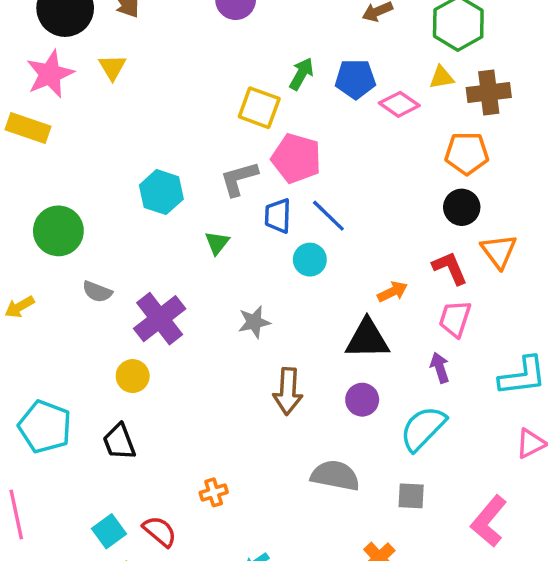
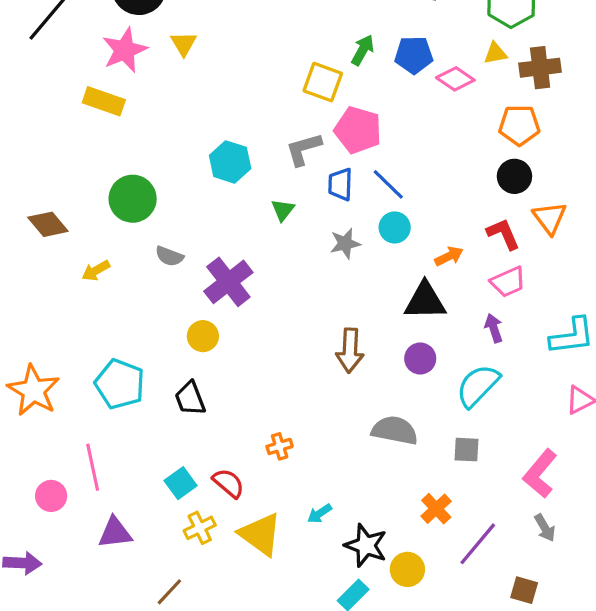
cyan circle: (310, 260) -> (395, 227), moved
pink trapezoid: (455, 319) -> (508, 282), turned -132
gray star: (254, 322) -> (345, 243), moved

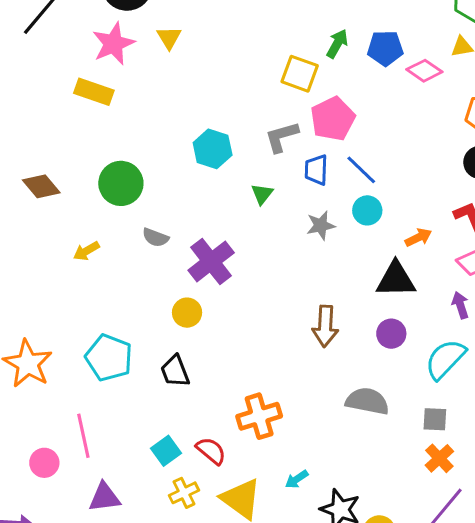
pink pentagon: (358, 130) -> (333, 119), turned 30
brown diamond: (48, 224) -> (41, 186), moved
orange cross: (280, 446) -> (259, 416), size x1.8
orange cross: (436, 509) -> (439, 458), moved

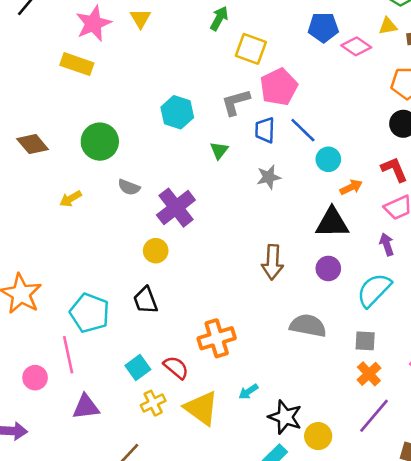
green arrow: (337, 44) -> (219, 18), moved
cyan circle: (367, 210) -> (328, 159), moved
cyan pentagon: (109, 358) -> (90, 313), moved

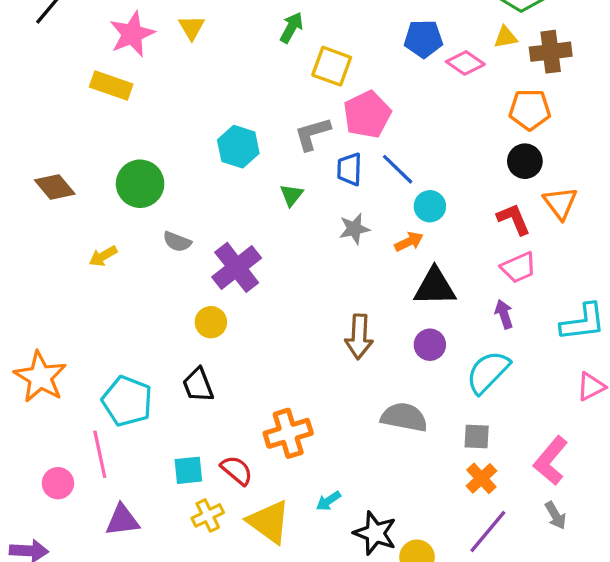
orange arrow: (351, 187) -> (409, 242), moved
cyan square: (138, 368) -> (188, 470), turned 30

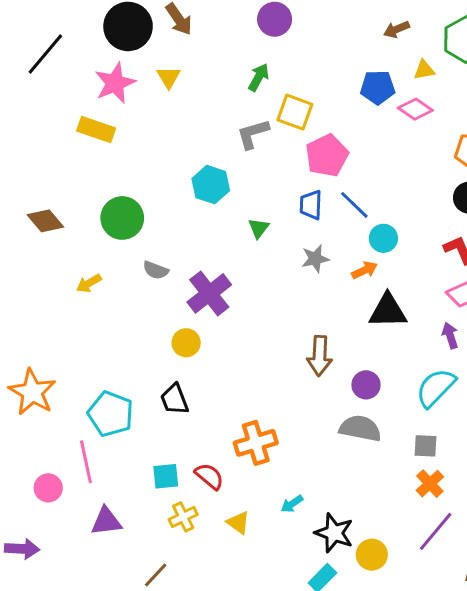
yellow triangle: (506, 37) -> (424, 70), moved
gray L-shape: (312, 134) -> (253, 134), moved
purple circle: (430, 345) -> (366, 385), moved
yellow triangle: (269, 522) -> (238, 523), size x0.6

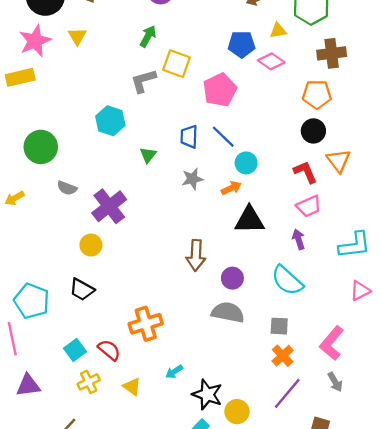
yellow rectangle: (96, 129) -> (20, 77), turned -32
pink pentagon: (327, 156) -> (220, 90), moved
cyan semicircle: (436, 388) -> (287, 280), turned -92
black trapezoid: (174, 399) -> (82, 290), turned -40
cyan square: (166, 476) -> (75, 350), turned -30

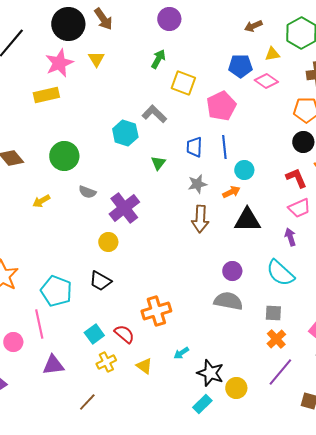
gray L-shape: (143, 81) -> (154, 114), moved, turned 60
blue line: (223, 137) -> (224, 147), turned 40
brown arrow: (196, 255) -> (200, 219), moved

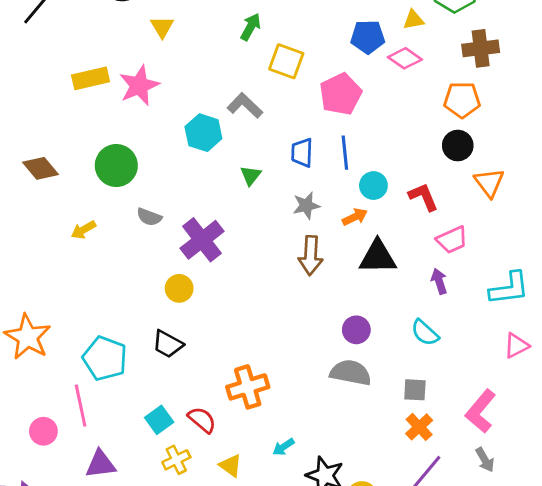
pink star: (59, 63) -> (139, 86), moved
red L-shape: (296, 178) -> (423, 197), moved
cyan semicircle: (280, 273) -> (425, 333), size x0.7

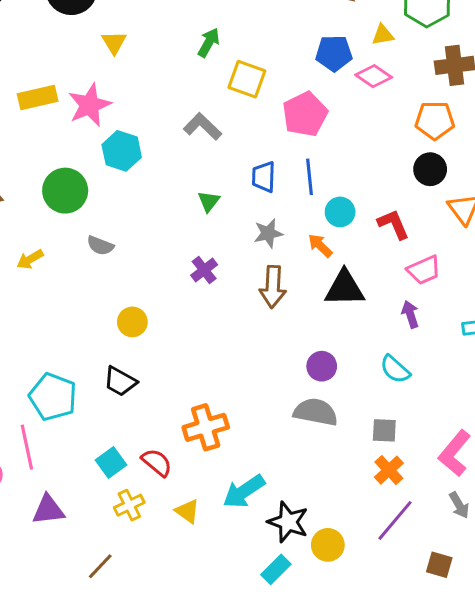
cyan hexagon: (203, 133) -> (122, 151), moved
orange arrow: (355, 217) -> (320, 246), turned -110
purple cross: (202, 240) -> (204, 270), moved, size x0.6
cyan arrow: (283, 447) -> (244, 491), size x1.8

